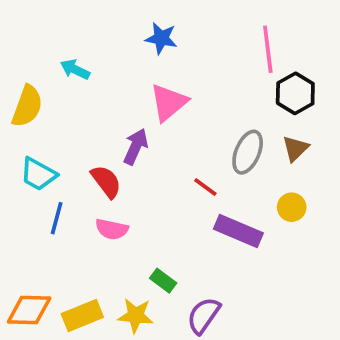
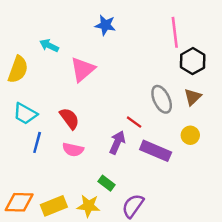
pink triangle: (169, 103) -> (83, 69), moved
purple arrow: (136, 147) -> (117, 142), moved
gray ellipse: (248, 152) -> (162, 99), turned -48

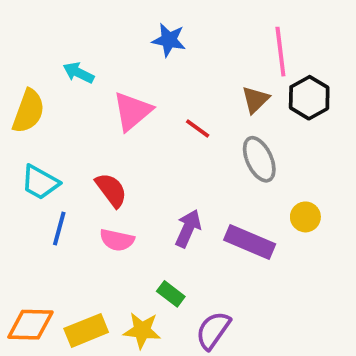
brown triangle: (193, 97) -> (255, 100), moved
red line: (134, 122) -> (198, 128), moved

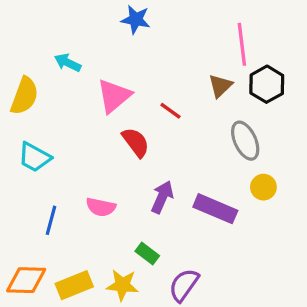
blue star: (169, 40) -> (136, 19), moved
gray ellipse: (259, 159) -> (245, 141), moved
red semicircle: (111, 190) -> (136, 142), moved
blue line: (59, 228) -> (51, 220), moved

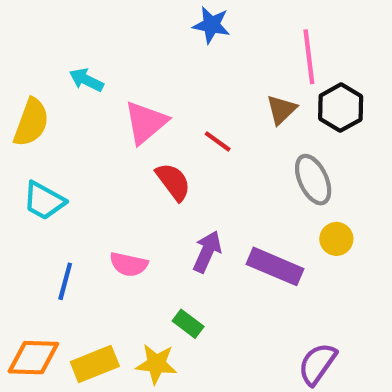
blue star: (136, 19) -> (211, 25), moved
purple semicircle: (184, 285) -> (317, 364), moved

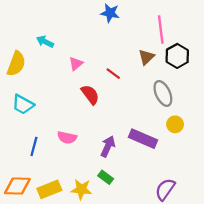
pink triangle: (146, 122) -> (76, 64), size x0.6
purple arrow: (207, 252) -> (108, 146), moved
green rectangle: (188, 324) -> (106, 177), moved

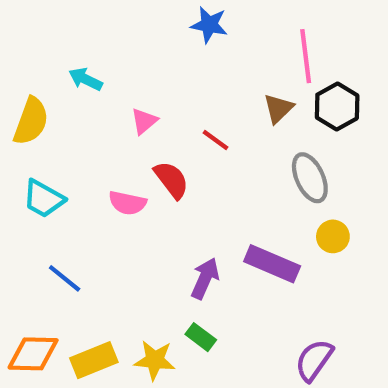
pink semicircle: (67, 138) -> (127, 203), moved
blue line: (34, 146) -> (65, 278), turned -66

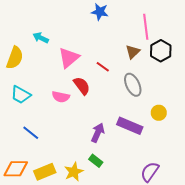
pink triangle: (144, 121) -> (69, 58), size x1.6
gray ellipse: (310, 178) -> (133, 85), moved
yellow star: (155, 360) -> (74, 172), turned -30

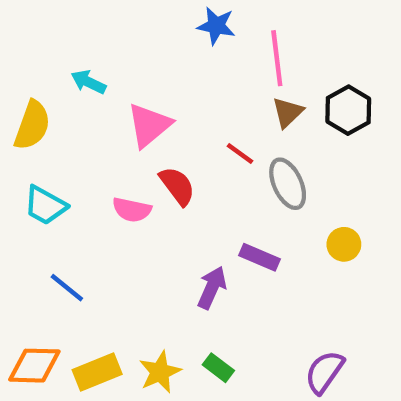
pink line: (146, 27) -> (277, 58), moved
red line: (103, 67) -> (240, 153), moved
purple rectangle: (130, 126) -> (259, 257), moved, size x0.7
green rectangle: (96, 161) -> (218, 368), moved

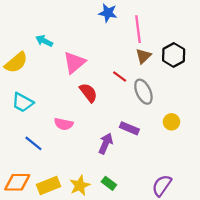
yellow semicircle: (32, 125) -> (16, 63), turned 30
pink semicircle: (132, 210) -> (64, 124), moved

